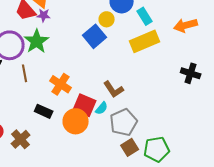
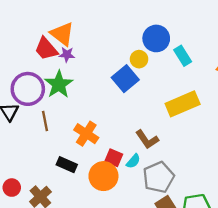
yellow rectangle: (145, 41) -> (183, 104), moved
red square: (85, 105) -> (114, 158), size x0.7

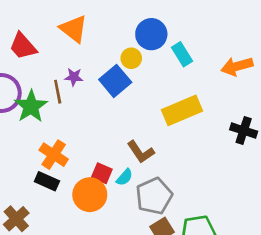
orange triangle: (62, 34) -> (74, 29), moved
purple star: (67, 55) -> (74, 77), moved
green star: (59, 84) -> (31, 106), moved
brown line: (45, 121) -> (58, 92), moved
orange cross: (86, 134) -> (54, 155), moved

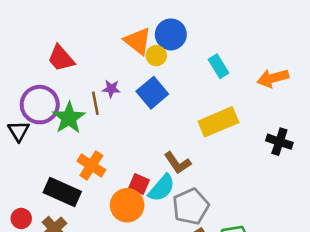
orange triangle: (74, 29) -> (138, 41), moved
blue circle: (151, 34) -> (171, 34), moved
yellow circle: (131, 58) -> (156, 56), moved
cyan semicircle: (125, 177) -> (162, 188), size x1.6
black rectangle: (47, 181) -> (62, 192), moved, size x1.5

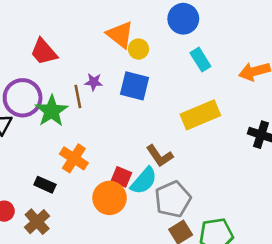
blue circle: (171, 34) -> (183, 19), moved
blue square: (152, 93) -> (135, 86), turned -36
black rectangle: (62, 192) -> (45, 185), size x0.6

